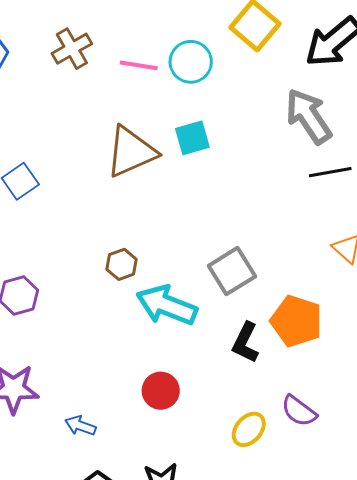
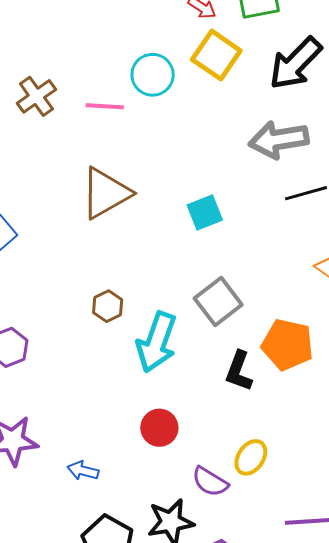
cyan circle: (191, 62) -> (153, 75), moved
gray arrow: (308, 116) -> (279, 140), turned -60
cyan square: (192, 138) -> (205, 213), moved
cyan arrow: (167, 305) -> (157, 342), turned -86
purple semicircle: (299, 411) -> (210, 482), moved

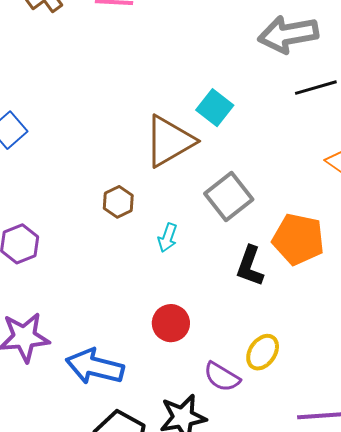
brown triangle: (106, 193) -> (169, 141), moved
cyan square: (205, 213) -> (215, 108), turned -30
cyan arrow: (157, 342) -> (167, 238), size x0.5
blue arrow: (83, 471) -> (95, 367), size x1.8

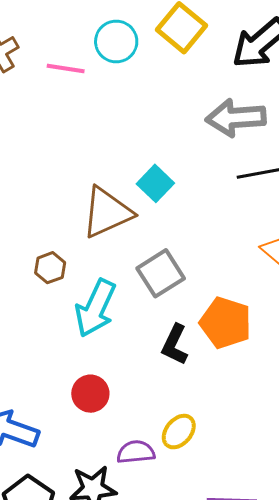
cyan arrow: (167, 238) -> (96, 308), size x2.0
purple semicircle: (222, 377) -> (136, 452), turned 138

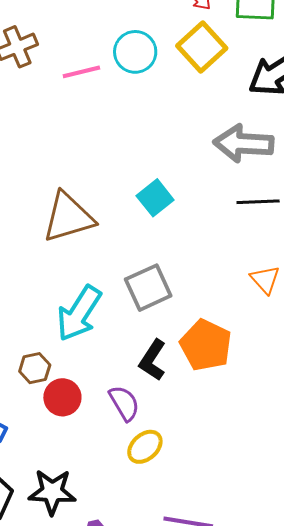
pink line: (66, 68) -> (81, 72), turned -30
brown triangle: (107, 212) -> (68, 217), moved
brown hexagon: (50, 268) -> (35, 368), moved
purple semicircle: (136, 452) -> (124, 403), moved, turned 57

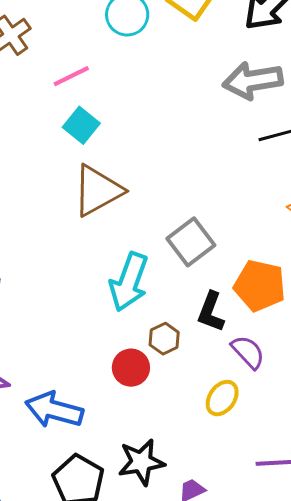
pink line: (81, 72) -> (71, 76), moved
cyan square: (155, 198) -> (81, 125), moved
brown hexagon: (35, 368) -> (164, 339), moved
purple semicircle: (124, 403) -> (248, 352), moved

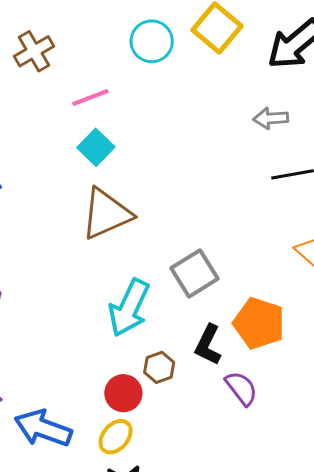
gray arrow: (253, 81) -> (271, 118), size x0.6
yellow ellipse: (222, 398) -> (116, 437), moved

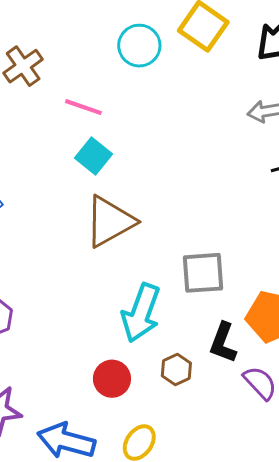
pink line: (90, 97) -> (83, 107), turned 45
gray square: (194, 273) -> (203, 273), turned 33
red circle: (123, 393) -> (112, 379), moved

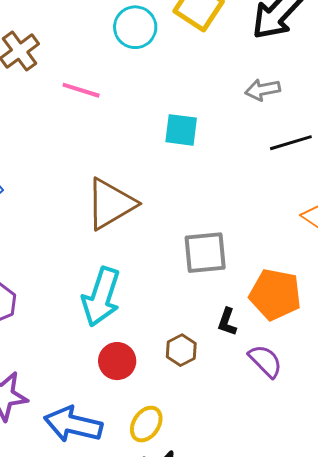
cyan square: (93, 156) -> (181, 130), moved, turned -30
cyan arrow: (141, 313) -> (101, 297), moved
black L-shape: (223, 343) -> (227, 322), size x0.7

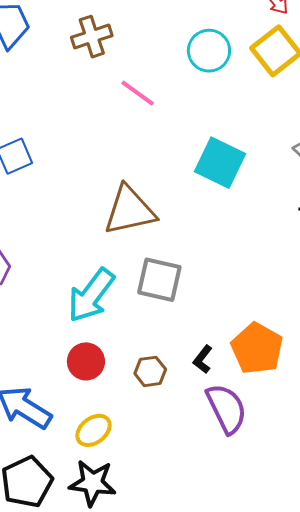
cyan square: (181, 130) -> (220, 163), size x1.4
gray square: (205, 253) -> (159, 280), moved
purple semicircle: (265, 361) -> (226, 408), size x1.4

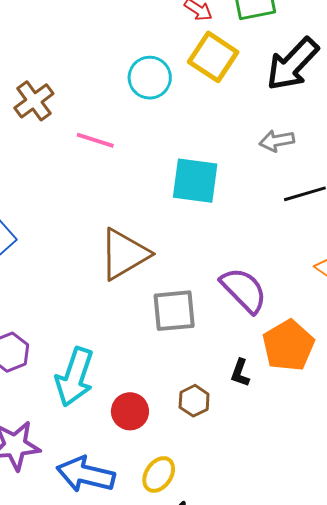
cyan arrow: (91, 295) -> (75, 377), moved
orange pentagon: (257, 348) -> (288, 346), turned 30
purple semicircle: (226, 408) -> (244, 290), moved

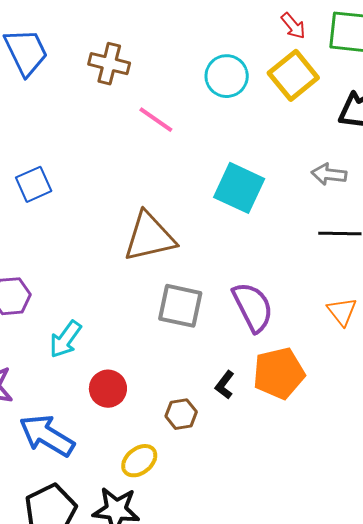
brown cross: (34, 101) -> (109, 64), turned 33
cyan arrow: (75, 377) -> (65, 339), size x0.7
brown hexagon: (194, 401) -> (181, 414), moved
yellow ellipse: (159, 474) -> (139, 461), moved

